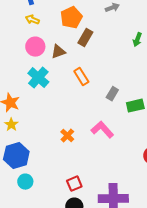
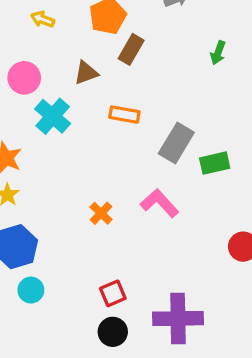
pink circle: (35, 47) -> (24, 78), moved
orange rectangle: (81, 77) -> (124, 115), turned -48
gray rectangle: (112, 94) -> (176, 143), size x1.6

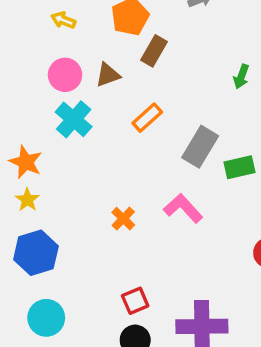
green arrow: (218, 53) -> (241, 77), moved
pink circle: (24, 78) -> (65, 75), moved
orange rectangle: (124, 115) -> (147, 118), turned -52
cyan circle: (31, 290) -> (46, 318), moved, size x1.4

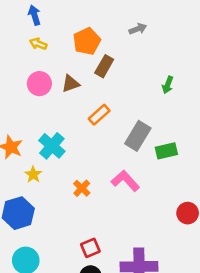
cyan cross: (74, 119) -> (52, 146), moved
yellow star: (27, 200) -> (33, 175), moved

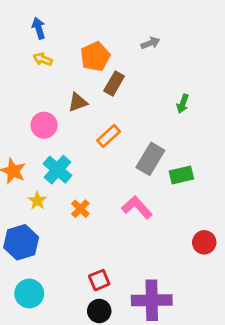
pink circle: (39, 84) -> (44, 125), moved
orange cross: (82, 188) -> (80, 209), moved

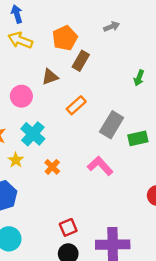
yellow arrow: (43, 59) -> (20, 40), size x1.5

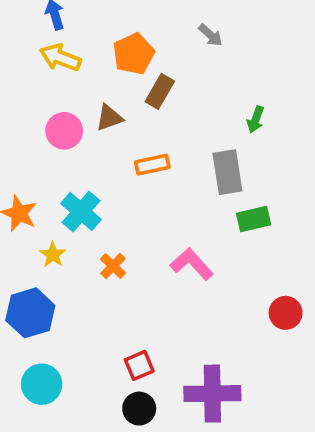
gray arrow: (112, 27) -> (211, 35), turned 63
pink circle: (21, 96) -> (64, 131), moved
orange rectangle: (76, 105) -> (152, 165), turned 30
gray rectangle: (112, 125) -> (227, 172), moved, turned -40

